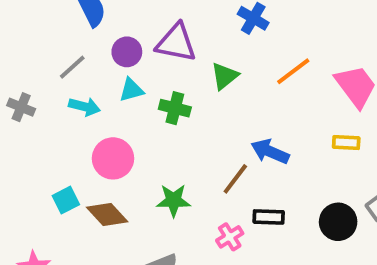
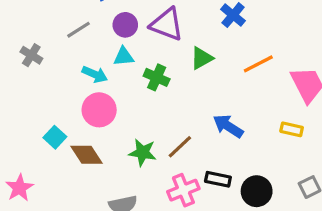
cyan arrow: (84, 107) -> (95, 74), moved
brown line: (235, 179) -> (180, 147), moved
cyan square: (66, 200) -> (55, 137), turned -30
black circle: (338, 222) -> (257, 191), moved
pink cross: (230, 237) -> (183, 190), size x1.4

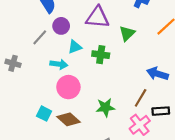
purple circle: (125, 25) -> (61, 26), moved
brown line: (180, 147) -> (141, 98), moved

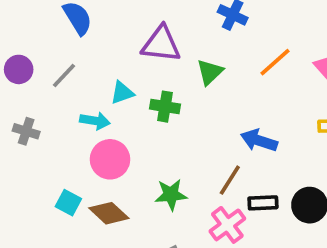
purple circle: (61, 26) -> (19, 69), moved
gray cross: (13, 63) -> (26, 131), moved

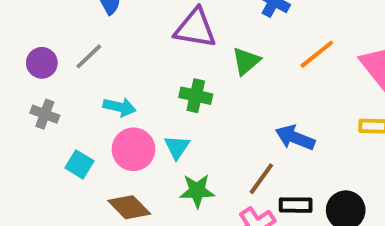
purple circle: (19, 69) -> (42, 63), moved
cyan triangle: (122, 93) -> (177, 147), moved, turned -40
cyan square: (68, 203) -> (79, 164), moved

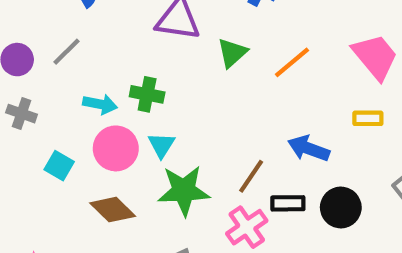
orange line: (317, 54) -> (292, 62), moved
green cross: (196, 96) -> (147, 94), moved
blue arrow: (295, 138) -> (309, 148), moved
green star: (197, 191) -> (184, 191), size x1.4

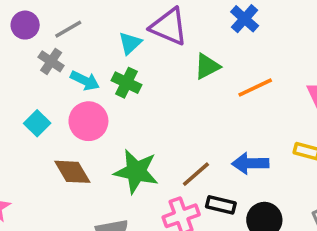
gray cross: (21, 114) -> (51, 61), moved
cyan triangle: (161, 145) -> (130, 43), moved
blue arrow: (309, 148) -> (250, 163), turned -36

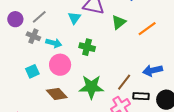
green cross: (126, 83) -> (87, 47), moved
cyan square: (37, 123) -> (32, 71), turned 32

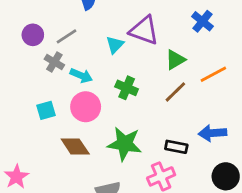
brown line: (124, 82) -> (175, 92), moved
black rectangle: (141, 96) -> (176, 147), moved

